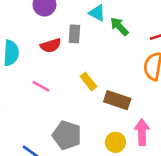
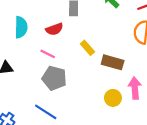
red semicircle: (51, 45) -> (54, 29), moved
gray pentagon: (67, 135) -> (54, 78), moved

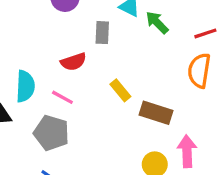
cyan semicircle: (21, 27) -> (25, 86), moved
gray pentagon: (54, 78) -> (51, 133), moved

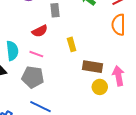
yellow rectangle: (120, 90) -> (72, 44), turned 32
brown rectangle: (156, 113) -> (92, 67), moved

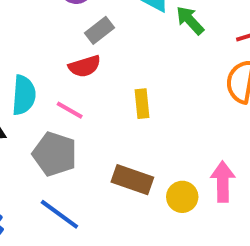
gray rectangle: (55, 10) -> (99, 30), moved, turned 48
brown rectangle: (92, 67) -> (132, 180), moved

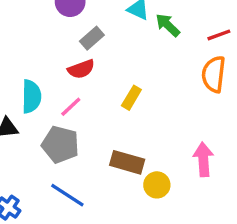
yellow rectangle: (142, 104) -> (131, 98), turned 40
pink line: (70, 110) -> (71, 107), turned -70
yellow circle: (182, 197) -> (157, 185), moved

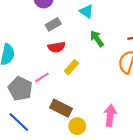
green arrow: (168, 25) -> (97, 39), moved
red semicircle: (81, 69) -> (57, 47), moved
pink line: (71, 107) -> (42, 77), moved

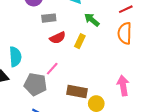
gray rectangle: (53, 24) -> (49, 18), turned 40
yellow rectangle: (71, 67) -> (80, 41), moved

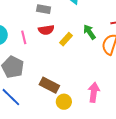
green arrow: (92, 20) -> (89, 32), moved
pink line: (52, 69) -> (24, 37), moved, turned -72

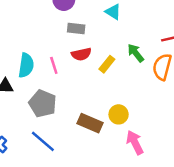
pink arrow: (94, 92) -> (135, 142), moved, turned -30
yellow circle: (64, 102) -> (119, 114), moved

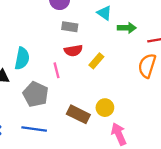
green arrow: (136, 53) -> (127, 28), moved, turned 126
pink line: (54, 65) -> (57, 70), moved
blue line: (43, 141) -> (34, 129), turned -35

